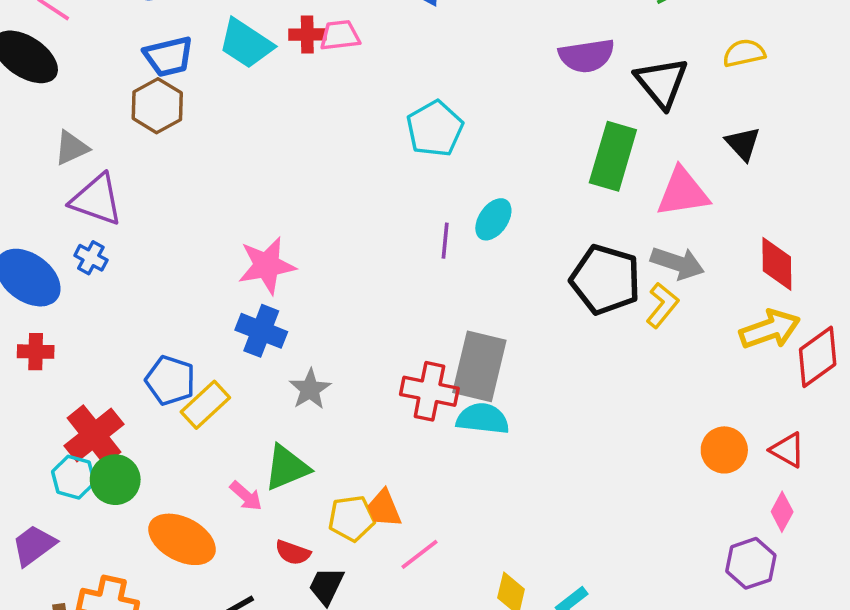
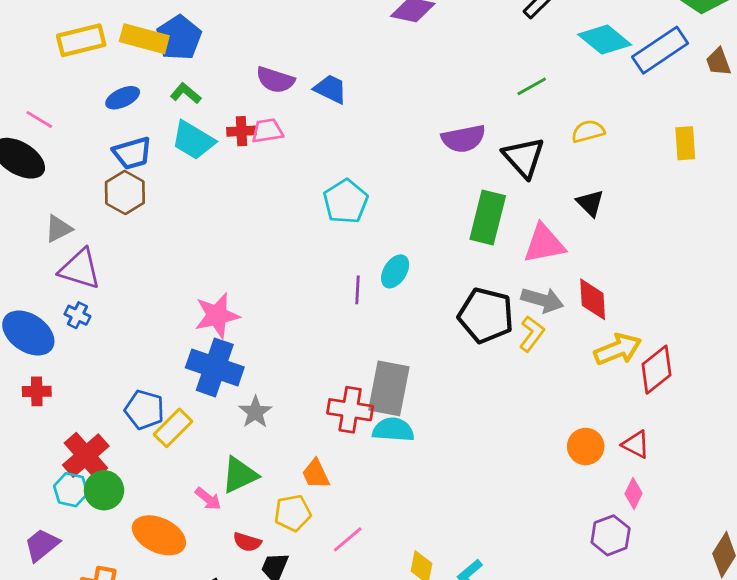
red diamond: (777, 264) -> (593, 299), moved
blue cross: (261, 331) -> (215, 367), size x1.4
orange trapezoid: (384, 508) -> (316, 474), moved

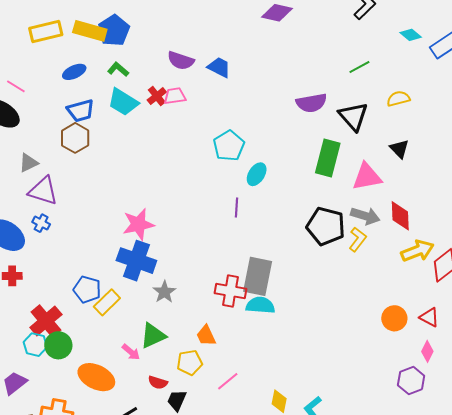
cyan diamond: (605, 40) -> (411, 35), size x0.6
red cross: (241, 131) -> (157, 96), turned -36
cyan ellipse: (395, 271) -> (257, 174), moved

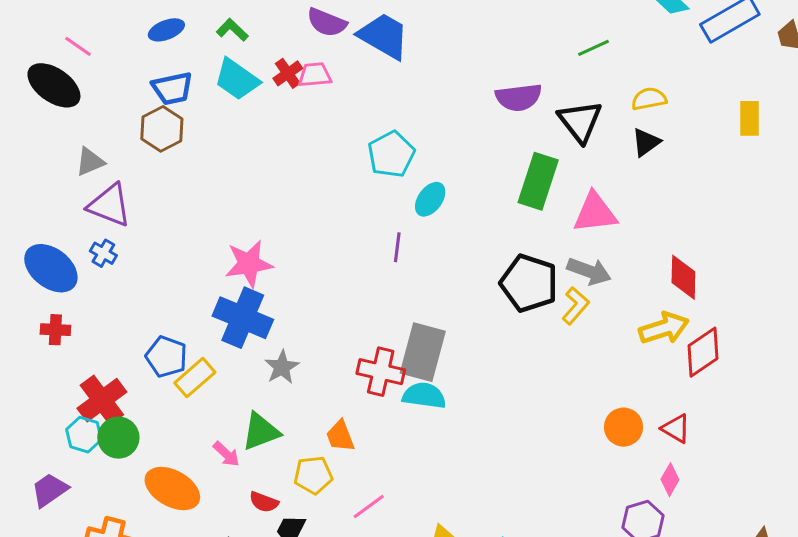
blue trapezoid: (219, 67) -> (384, 36), size x1.5
black triangle: (399, 149) -> (646, 142), moved, turned 35
red diamond: (400, 216) -> (683, 277), moved

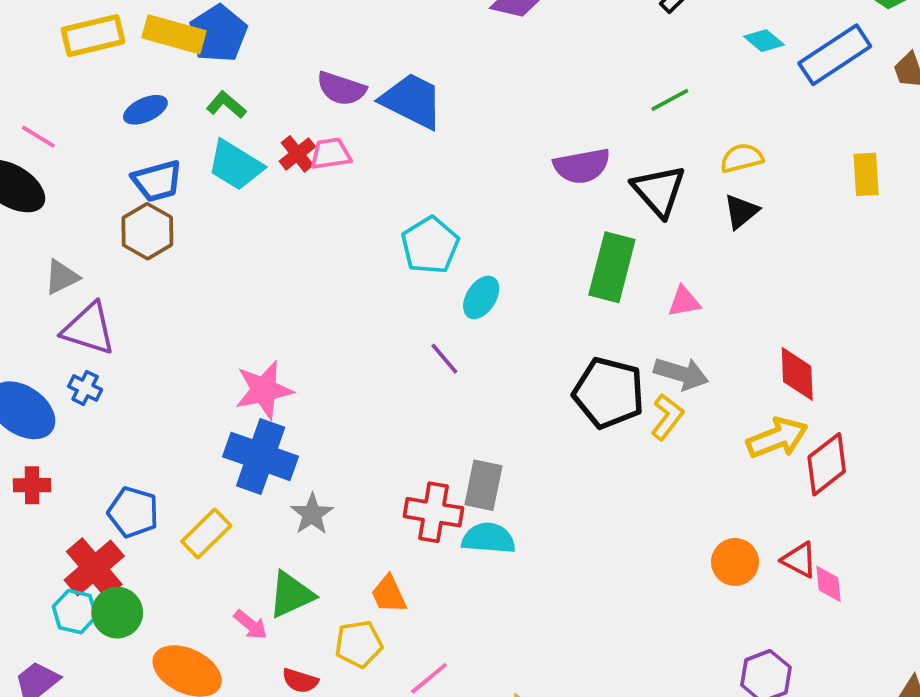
pink triangle: (595, 213) -> (684, 302), size x0.6
purple line: (397, 247) -> (444, 359), turned -44
gray rectangle: (423, 352) -> (483, 485), size x0.7
blue pentagon: (166, 357) -> (133, 512), moved
pink diamond: (670, 480) -> (828, 584), moved, turned -32

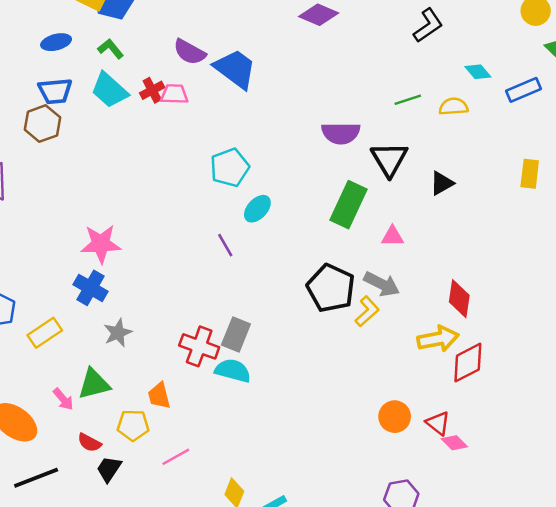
blue rectangle: (835, 55) -> (524, 90), size x0.7
yellow semicircle: (742, 158) -> (454, 107), moved
blue cross: (261, 456) -> (90, 288), size x0.7
pink diamond: (828, 584) -> (454, 443), turned -50

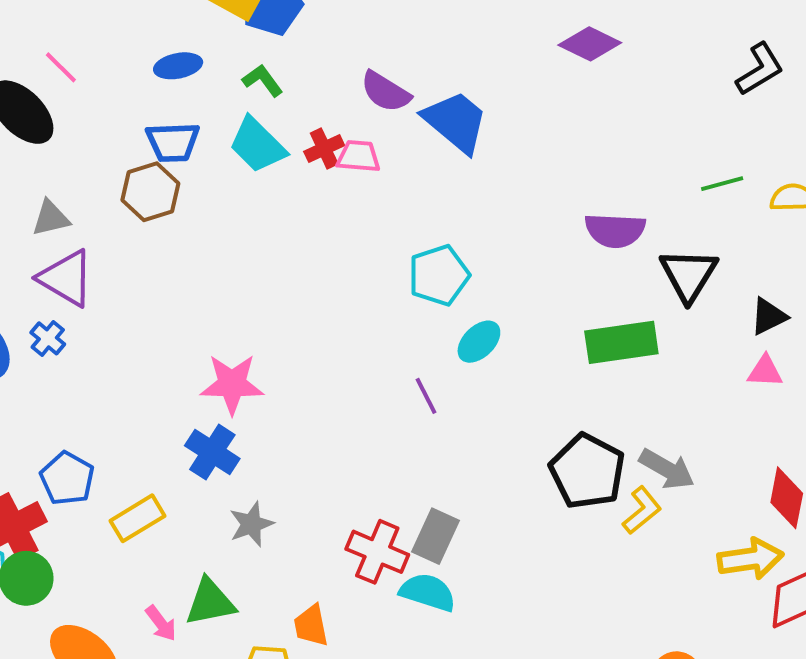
green rectangle: (349, 205) -> (621, 342), turned 54
pink triangle: (393, 236) -> (765, 371), moved

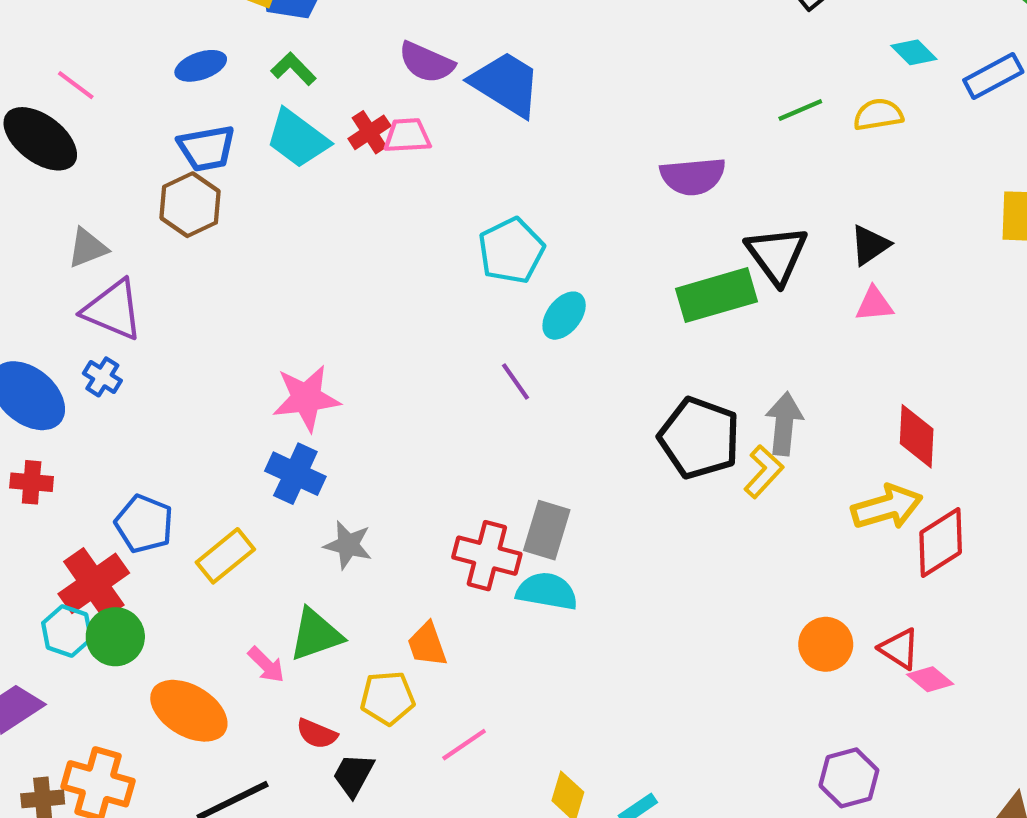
black triangle: (689, 275) -> (777, 255), moved
gray arrow: (667, 469) -> (784, 424), turned -106
gray star: (251, 524) -> (348, 545), turned -30

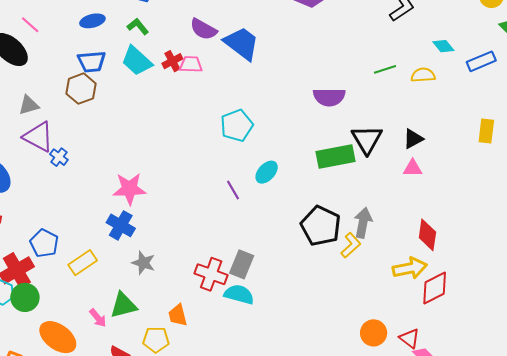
cyan ellipse: (564, 316) -> (267, 172), moved
blue cross: (102, 377) -> (59, 157), moved

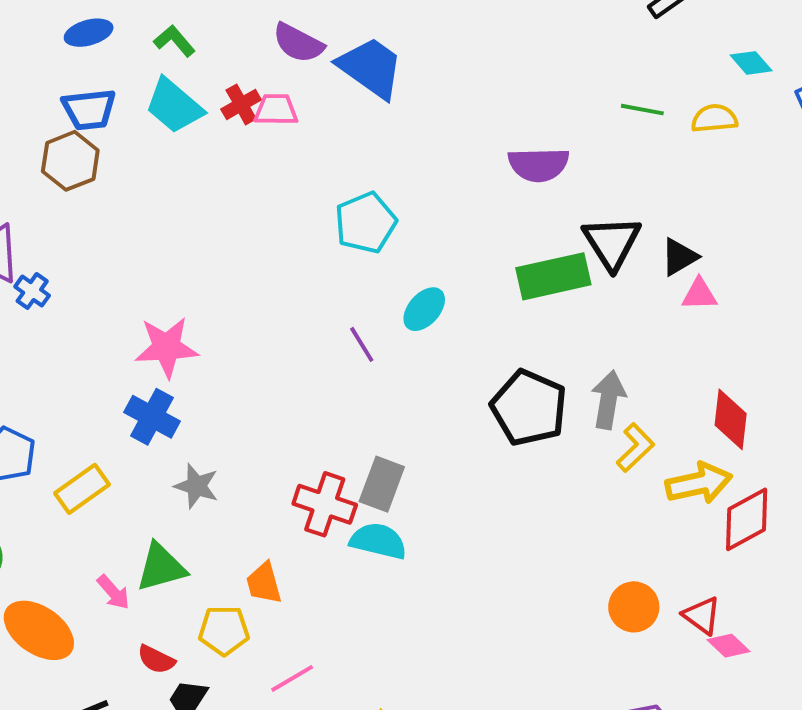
green line: (385, 69) -> (642, 110), turned 30
black triangle: (413, 139) -> (679, 257), moved
yellow L-shape: (351, 245) -> (635, 448), moved

